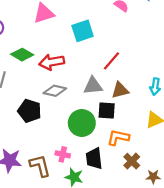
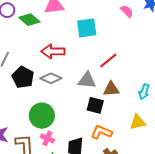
green diamond: (22, 55) -> (29, 20), moved
black pentagon: (30, 111) -> (23, 77), moved
green circle: (82, 123) -> (42, 116), moved

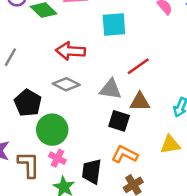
black pentagon: (23, 77) -> (28, 103), moved

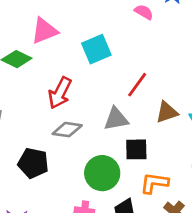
red arrow: (71, 51) -> (60, 93), turned -48
brown triangle: (140, 102) -> (167, 112), moved
green circle: (52, 130) -> (102, 173), moved

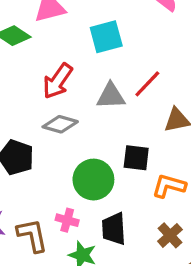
gray triangle: (116, 119) -> (111, 96), moved
orange L-shape: (154, 183) -> (169, 186), moved

